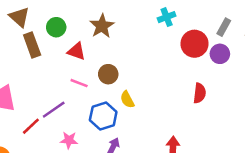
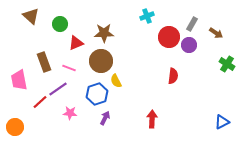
brown star: (102, 26) -> (104, 33), moved, turned 30
brown rectangle: (32, 45) -> (44, 62), moved
red triangle: (76, 51) -> (76, 43), turned -42
brown circle: (108, 74) -> (101, 61), size x1.5
pink line: (79, 83) -> (69, 68), moved

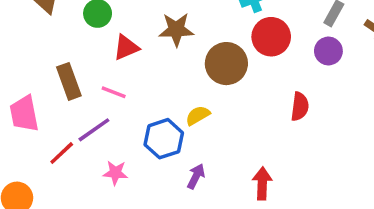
red circle: (169, 37) -> (271, 37), moved
brown circle: (101, 61) -> (226, 64), moved
yellow semicircle: (116, 81) -> (198, 115), turned 88
purple arrow: (105, 118) -> (196, 176), moved

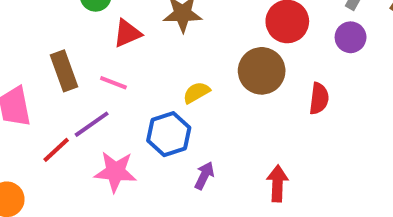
brown circle: (226, 64) -> (262, 71), moved
yellow semicircle: (198, 115) -> (196, 93), moved
pink star: (115, 173) -> (115, 172), size x1.5

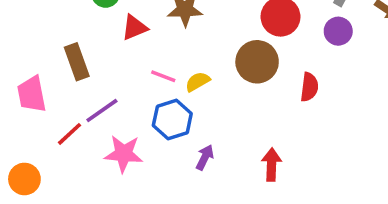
pink line: (113, 83) -> (163, 76), moved

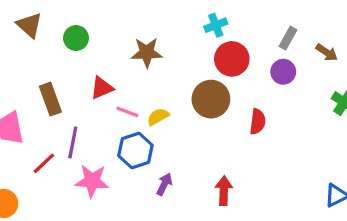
red triangle: (134, 28) -> (102, 88), moved
purple line: (102, 110) -> (73, 142), turned -44

